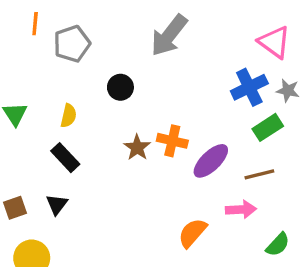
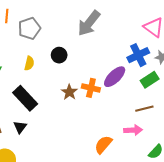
yellow semicircle: (69, 116) -> (29, 63), moved
black rectangle: (65, 158) -> (25, 98), size x1.4
purple ellipse: (211, 161) -> (115, 77), moved

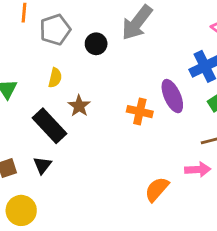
black circle: (59, 55) -> (96, 44), moved
purple ellipse: (115, 77) -> (172, 96), turned -70
brown star: (69, 92) -> (79, 106), moved

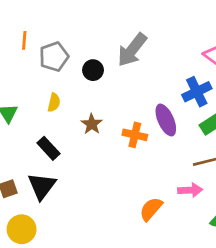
brown star: (79, 106) -> (92, 124), moved
black rectangle: (49, 126) -> (49, 148), size x0.7
black triangle: (42, 165) -> (42, 186), size x1.6

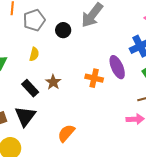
brown star: (92, 124) -> (53, 82), moved
orange semicircle: (151, 209) -> (66, 133), moved

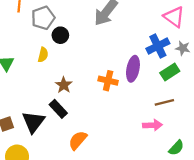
black circle: (63, 30) -> (60, 35), moved
purple ellipse: (117, 67) -> (133, 69), turned 35
black rectangle: (30, 88) -> (58, 109), moved

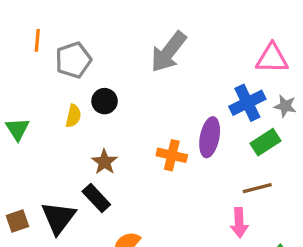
pink triangle: (174, 17) -> (272, 58), turned -35
black circle: (60, 35) -> (105, 101), moved
pink arrow: (152, 125) -> (239, 223), turned 90

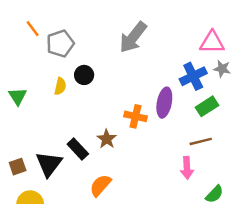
orange line: (37, 40) -> (33, 29), turned -42
gray star: (285, 106) -> (222, 69), moved
brown star: (105, 162) -> (107, 139), moved

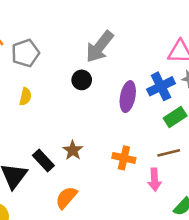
black circle: (84, 75) -> (82, 80), moved
purple ellipse: (164, 103) -> (128, 97), moved
orange cross: (135, 116) -> (124, 158), moved

